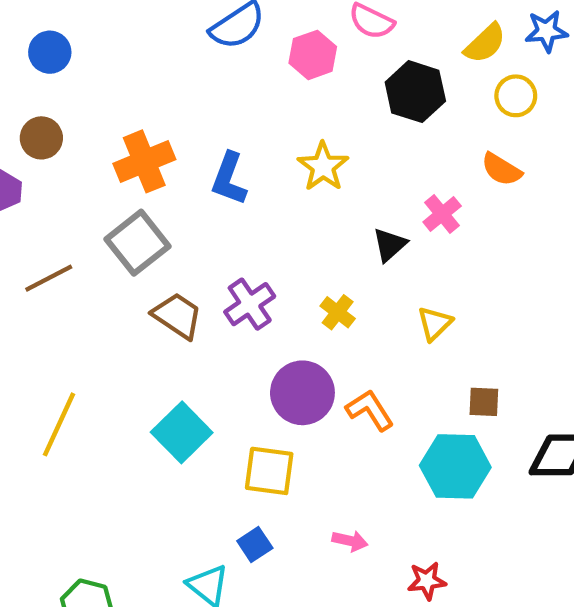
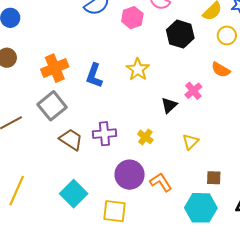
purple cross: (250, 304) -> (104, 134), turned 30

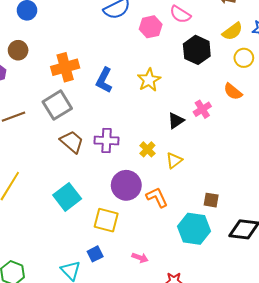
yellow triangle: (190, 142) -> (174, 160), moved

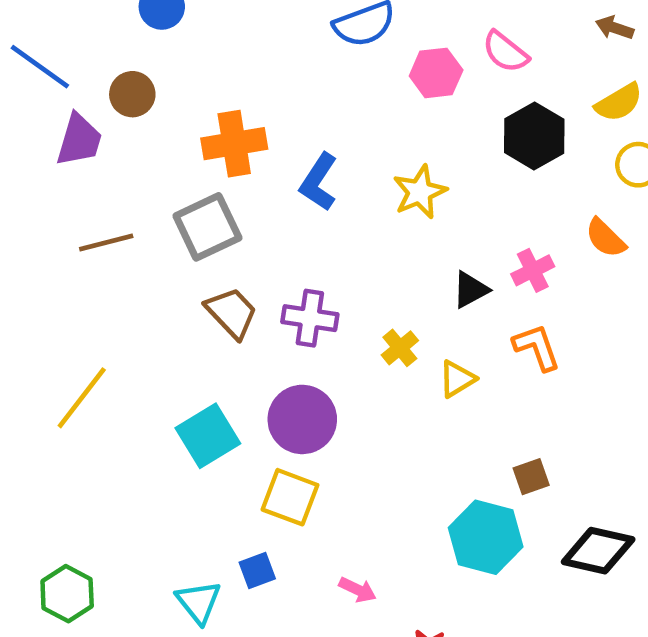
purple circle: (126, 185) -> (302, 419), moved
orange L-shape: (157, 197) -> (537, 347), moved
brown square: (211, 200) -> (531, 477), turned -35

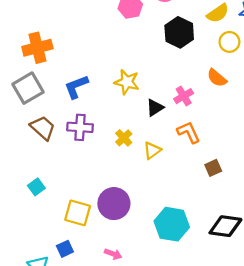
blue L-shape: (319, 182) -> (76, 87), moved, turned 40
yellow star: (420, 192) -> (127, 82), moved, turned -30
purple circle: (302, 419) -> (114, 204), moved
cyan square: (208, 436) -> (36, 187), size x0.6
brown square: (531, 477) -> (213, 168), moved

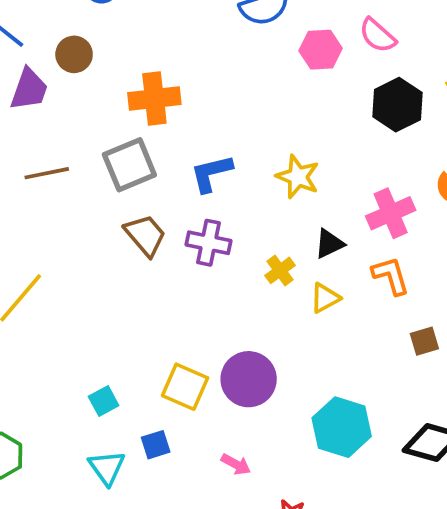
pink cross: (184, 96) -> (391, 213), size x1.4
black triangle: (155, 108) -> (329, 244), moved
cyan square: (36, 187) -> (104, 401), moved

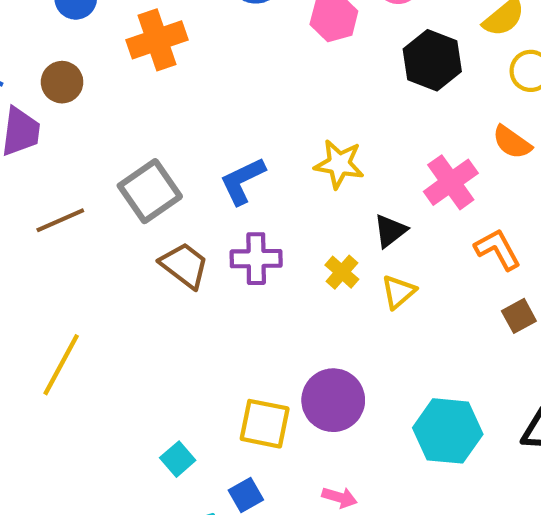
orange cross: (154, 99) -> (157, 40), moved
orange L-shape: (391, 276) -> (498, 249), moved

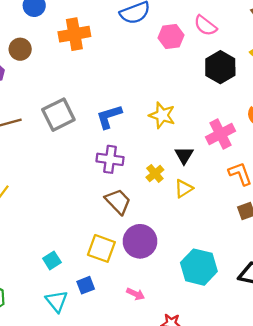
black triangle: (390, 231) -> (184, 155), turned -30
brown trapezoid: (184, 265) -> (118, 201), moved

